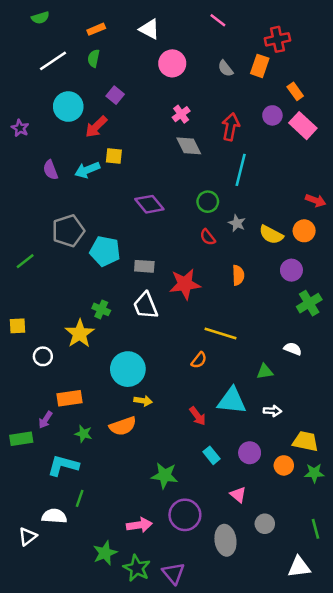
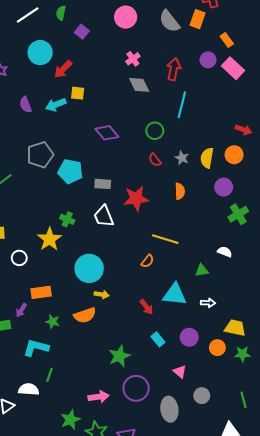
gray semicircle: (225, 68) -> (169, 21), size x1.6
purple square: (115, 95) -> (82, 32), moved
gray star: (237, 223) -> (182, 158), moved
yellow semicircle: (271, 235) -> (207, 158), turned 72
green star: (165, 476) -> (119, 356), turned -30

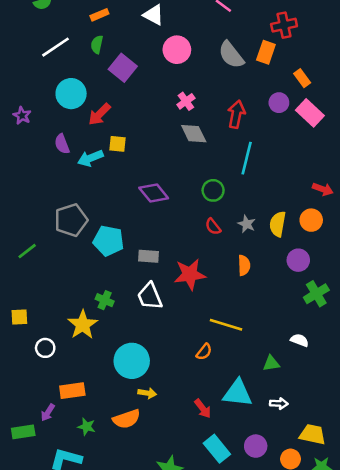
purple square: (82, 32) -> (123, 68), size x1.5
purple semicircle: (26, 105) -> (62, 144), moved
cyan rectangle: (158, 339) -> (217, 449), size x1.5

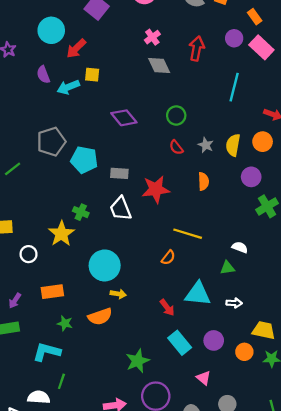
cyan line: (247, 158) -> (234, 87), moved
white semicircle: (300, 340) -> (240, 247), moved
purple arrow: (48, 413) -> (15, 301), moved

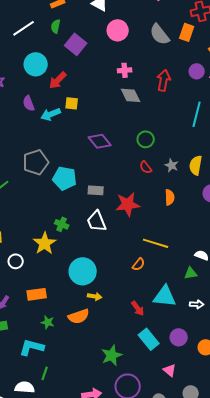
pink cross: (152, 37) -> (125, 70), turned 32

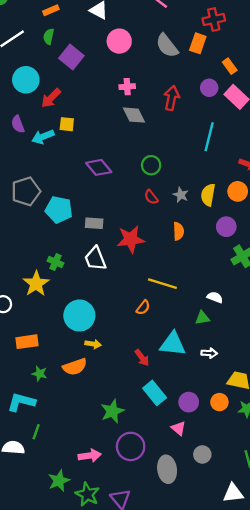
purple circle: (179, 337) -> (189, 402), moved

